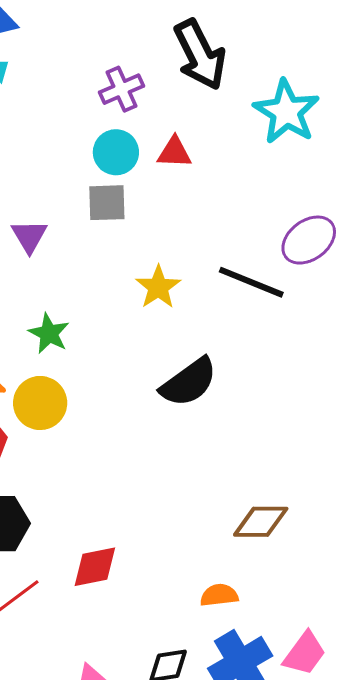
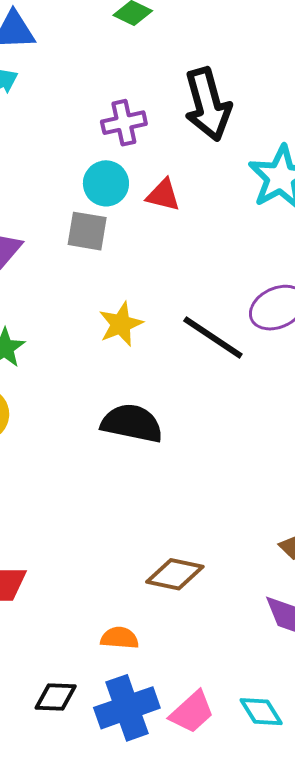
black semicircle: (189, 382) -> (132, 423), turned -144

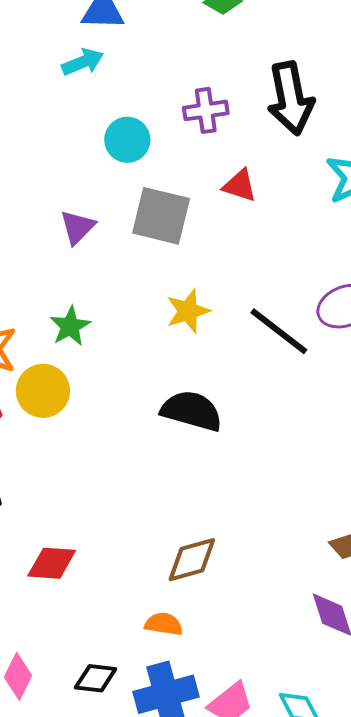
cyan circle: (106, 183) -> (127, 140), moved
gray square: (87, 231) -> (161, 216), size x1.4
brown diamond: (175, 574) -> (192, 560), moved, turned -32

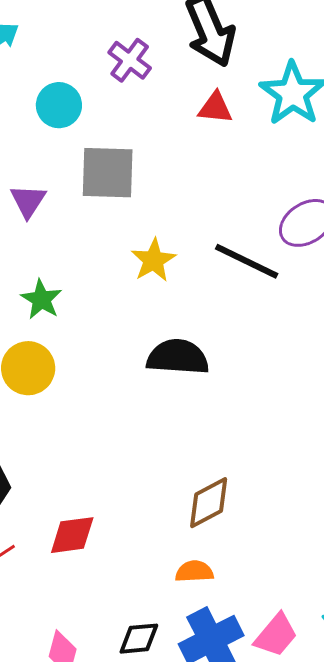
purple cross: (206, 110) -> (130, 60), turned -33
red triangle: (240, 186) -> (215, 108), moved

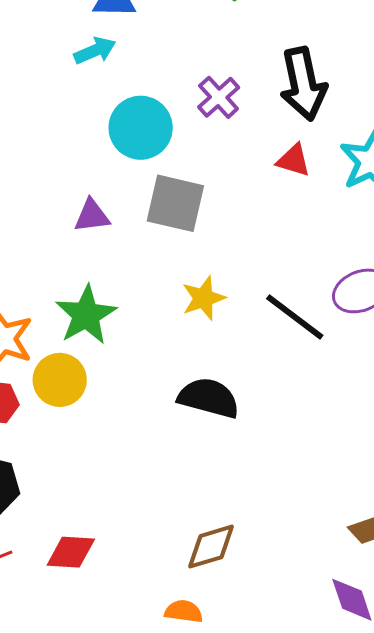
cyan circle: (59, 105) -> (141, 128), size x1.4
purple triangle: (28, 201) -> (92, 216), turned 39
green star: (41, 299) -> (86, 315), size x1.5

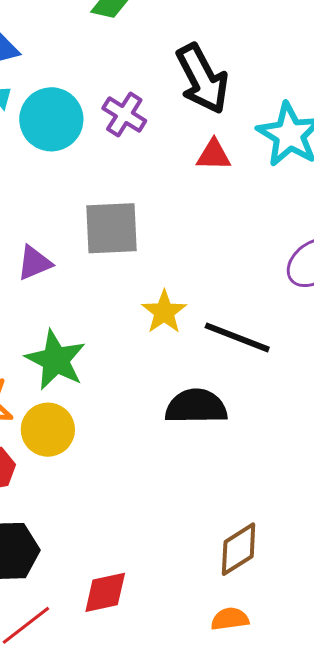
cyan circle: (141, 128) -> (51, 119), moved
black line: (295, 317) -> (237, 337), moved

